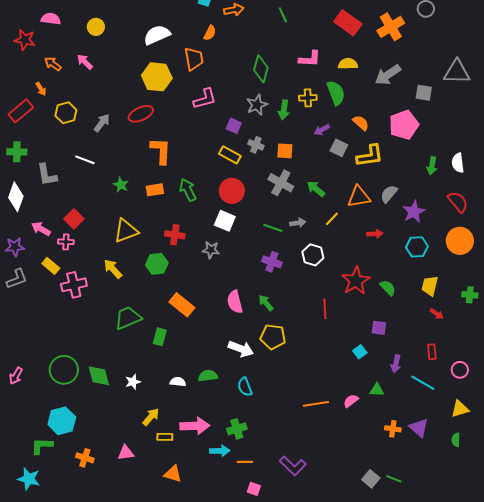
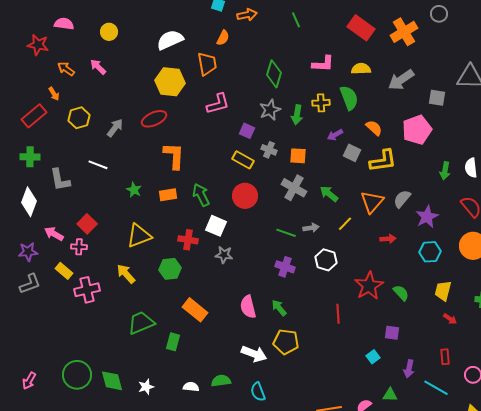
orange triangle: (359, 197) -> (372, 202), turned -40
white square: (225, 221) -> (216, 226), moved

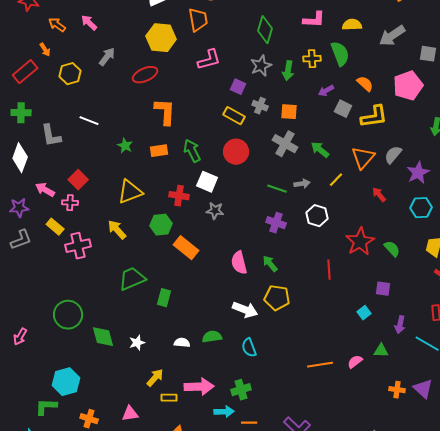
gray arrow: (115, 128) -> (107, 57), moved
red arrow: (388, 239) -> (379, 195), turned -126
orange rectangle: (195, 310) -> (186, 248), moved
green circle: (77, 375) -> (68, 315), moved

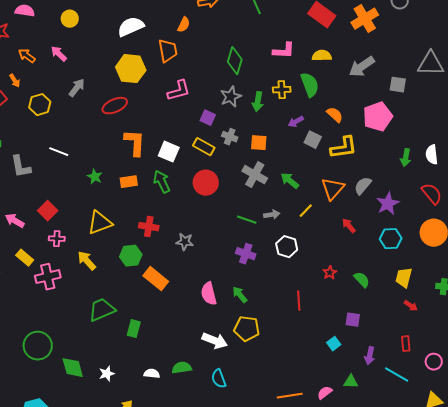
white square: (207, 182) -> (169, 152), moved
pink cross: (70, 203) -> (57, 239), moved
red star: (360, 242) -> (330, 273), size x0.5

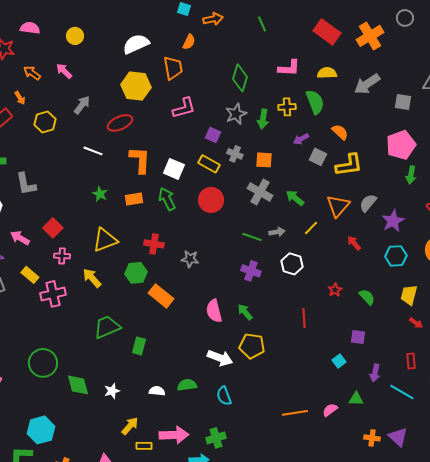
pink pentagon: (378, 117) -> (401, 145), moved
white line: (59, 152) -> (93, 151), moved

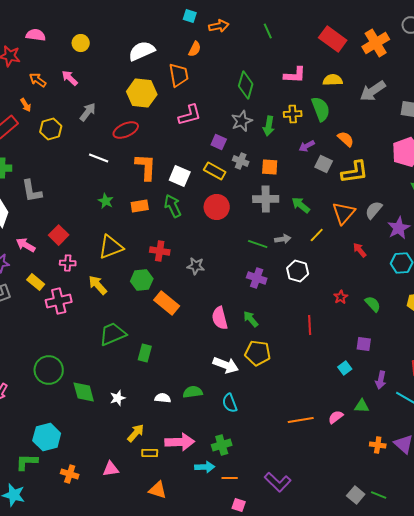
gray cross: (260, 192) -> (266, 199), turned -30

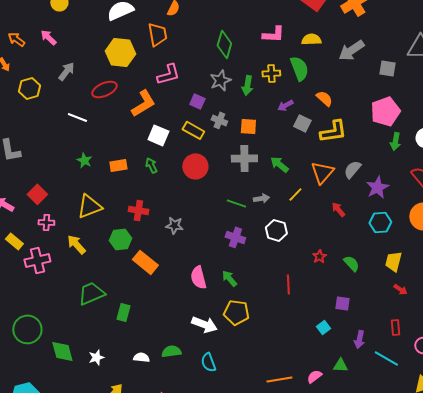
orange L-shape: (146, 167) -> (143, 103), moved, turned 56
green arrow: (173, 206) -> (151, 165), size x0.7

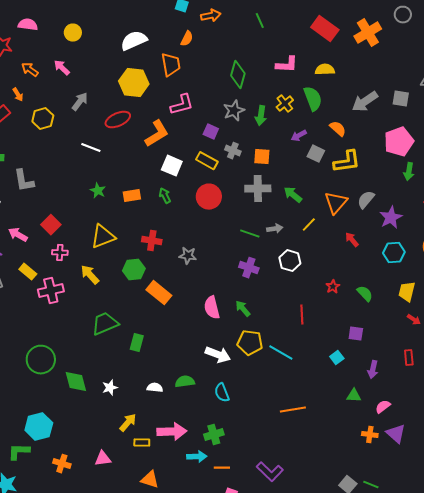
gray arrow: (351, 50) -> (365, 102), moved
yellow cross: (271, 73) -> (285, 104), turned -36
cyan line: (386, 358) -> (281, 353), moved
pink semicircle: (314, 376) -> (383, 407), moved

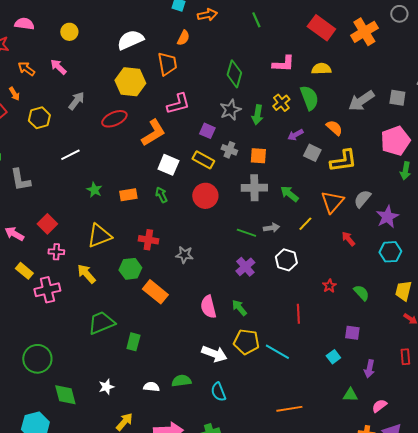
white line: (91, 148) -> (70, 155), moved, turned -48
purple cross: (249, 268) -> (245, 267), turned 30
green diamond: (76, 382) -> (65, 395), moved

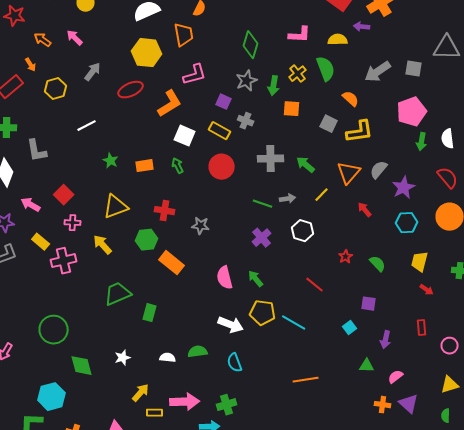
purple arrow: (295, 135) -> (362, 27), moved, turned 35
orange square: (258, 156) -> (292, 109), moved
red line: (298, 314) -> (315, 285), turned -48

